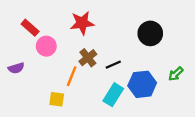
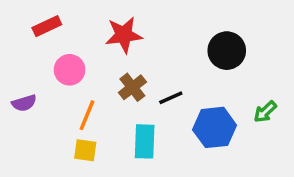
red rectangle: (30, 28) -> (47, 26), moved, turned -66
orange line: (72, 76) -> (87, 115), moved
cyan rectangle: (113, 95) -> (145, 141), moved, turned -30

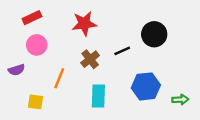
pink circle: (70, 70) -> (37, 45), moved
black line: (171, 98) -> (122, 51), moved
green arrow: (265, 112) -> (180, 100), moved, turned -140
yellow square: (85, 150) -> (35, 102), moved

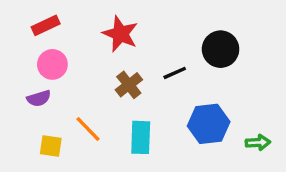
red star: (84, 24) -> (120, 34), turned 30
purple semicircle: (16, 70) -> (39, 98), moved
orange line: (59, 78) -> (88, 129), moved, turned -66

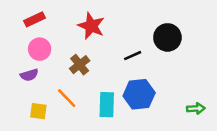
brown cross: (129, 85) -> (80, 65), moved
blue hexagon: (209, 124) -> (139, 94), moved

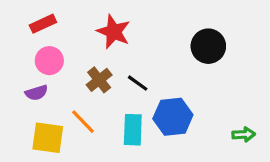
black line: (133, 56) -> (138, 83), moved, turned 60
yellow square: (38, 111) -> (48, 138), size x1.5

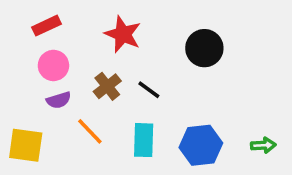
black circle: (208, 46) -> (204, 48), moved
purple semicircle: (36, 93) -> (59, 100), moved
blue hexagon: (173, 117) -> (201, 145), moved
yellow square: (48, 138) -> (26, 145), moved

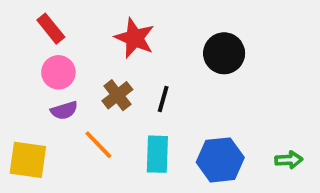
red rectangle: (47, 26) -> (51, 29), turned 76
black line: (149, 90) -> (163, 99), turned 70

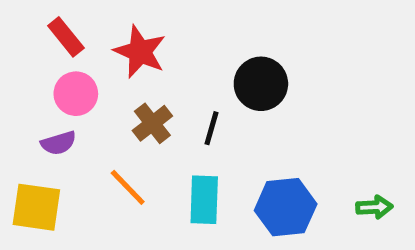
red star: (135, 38) -> (140, 52), moved
black circle: (224, 53) -> (261, 84), moved
purple semicircle: (64, 110) -> (59, 143), moved

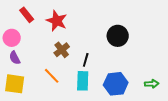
black circle: (261, 84) -> (118, 36), moved
pink circle: (76, 94) -> (12, 38), moved
black line: (212, 128) -> (86, 60), moved
purple semicircle: (59, 143) -> (15, 58), moved, turned 80

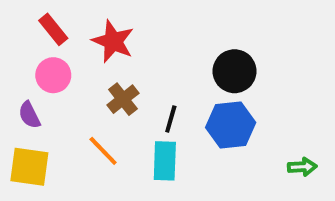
pink circle: (12, 38) -> (53, 75), moved
blue hexagon: (116, 84) -> (231, 125), moved

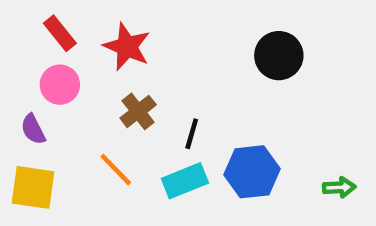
black circle: (235, 71) -> (279, 56), moved
blue hexagon: (231, 125) -> (252, 172), moved
cyan rectangle: (165, 161) -> (185, 181), turned 66

